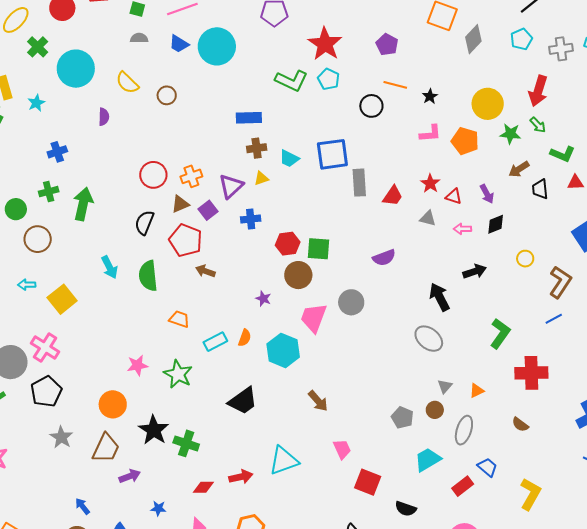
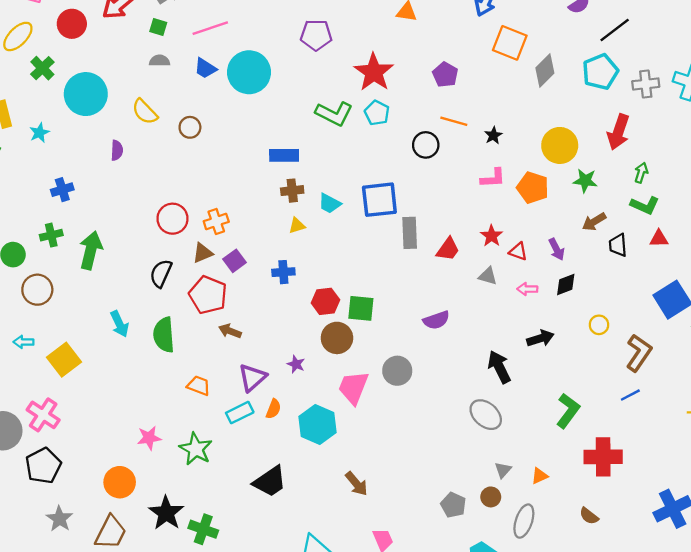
cyan pentagon: (521, 39) -> (600, 72), size x1.4
green arrow: (538, 125) -> (641, 173), moved, turned -120
purple triangle: (231, 186) -> (252, 378), moved

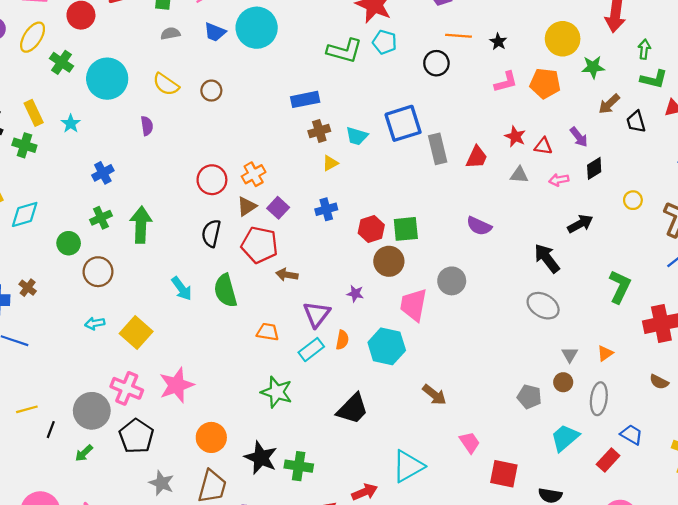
purple semicircle: (436, 320) -> (479, 226), turned 55
pink star: (149, 438) -> (177, 385), moved, size x1.5

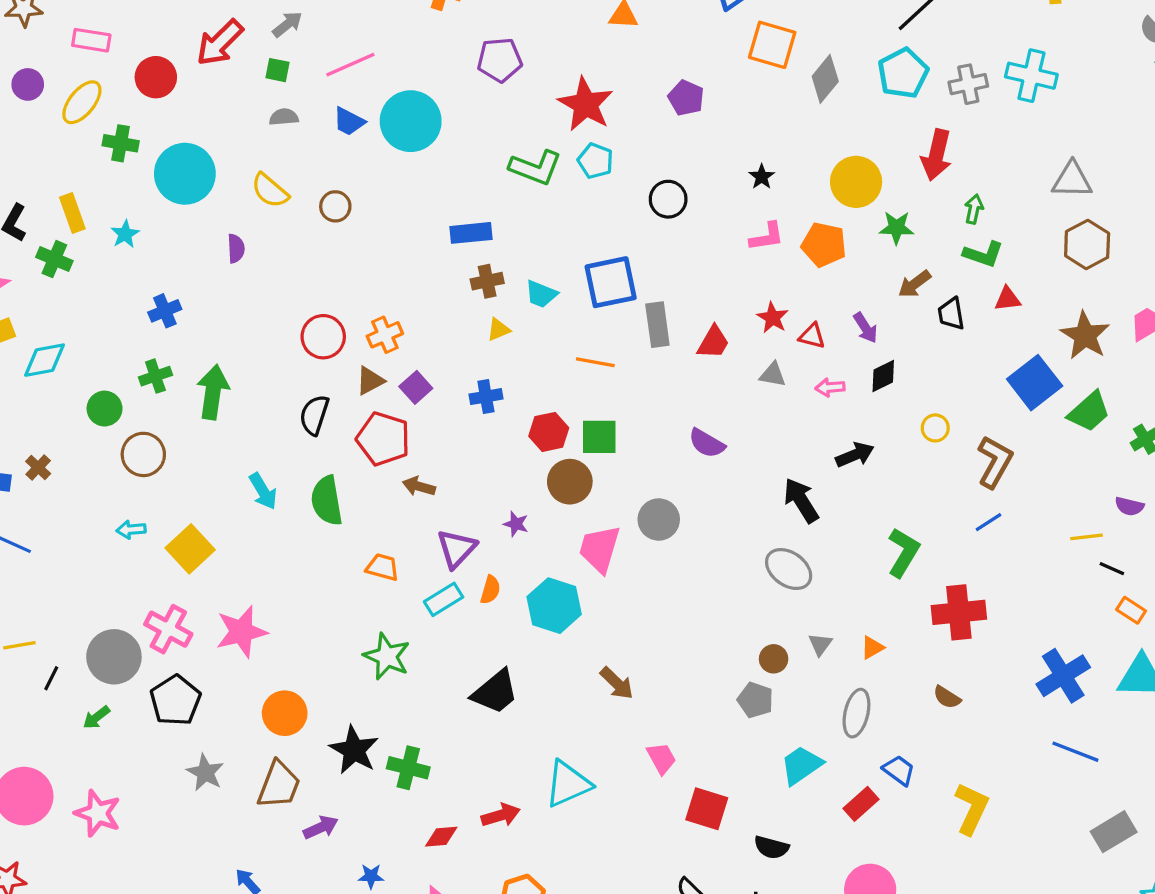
orange line: (458, 36) -> (595, 362), moved
green cross: (62, 62) -> (121, 143), turned -30
brown circle: (563, 382) -> (774, 659), moved

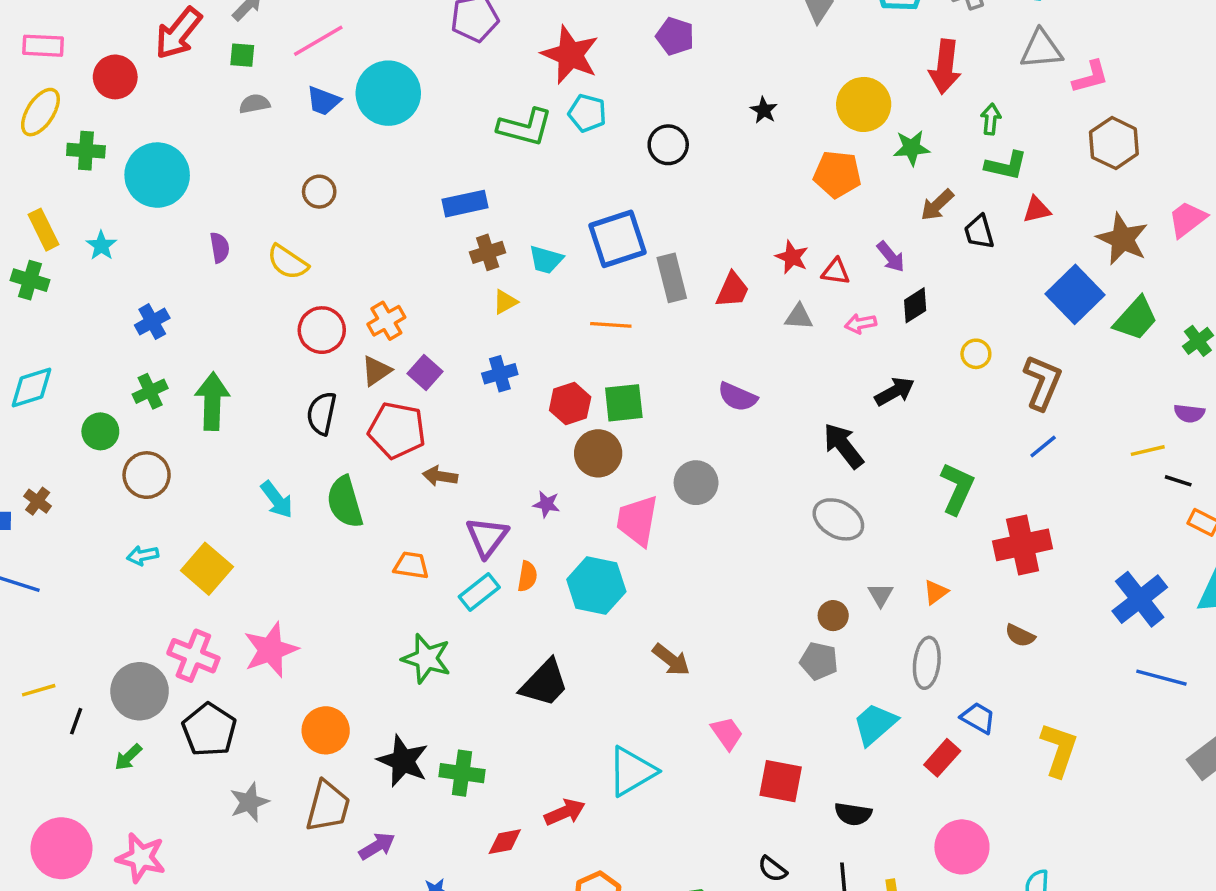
gray triangle: (1072, 180) -> (1041, 49), moved
yellow semicircle: (270, 191) -> (288, 262), moved
pink L-shape: (767, 237) -> (1090, 77), moved
gray star: (205, 773) -> (249, 802), turned 30

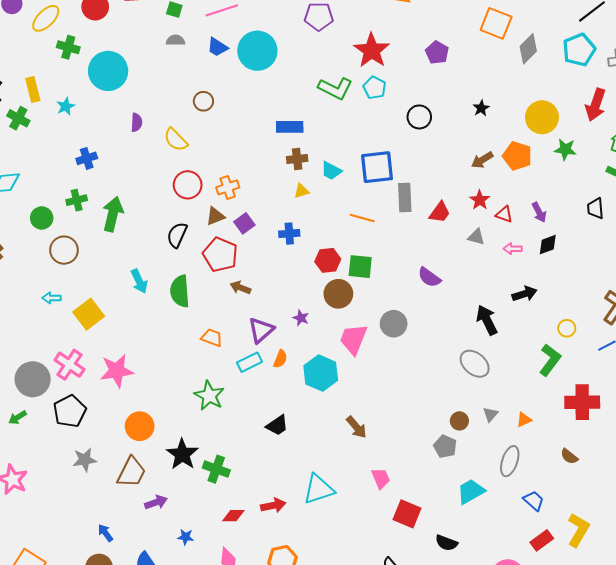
brown arrow: (937, 205) -> (482, 160), moved
yellow circle: (976, 354) -> (567, 328), moved
black trapezoid: (544, 683) -> (277, 425), size x0.7
red rectangle: (942, 758) -> (542, 540), moved

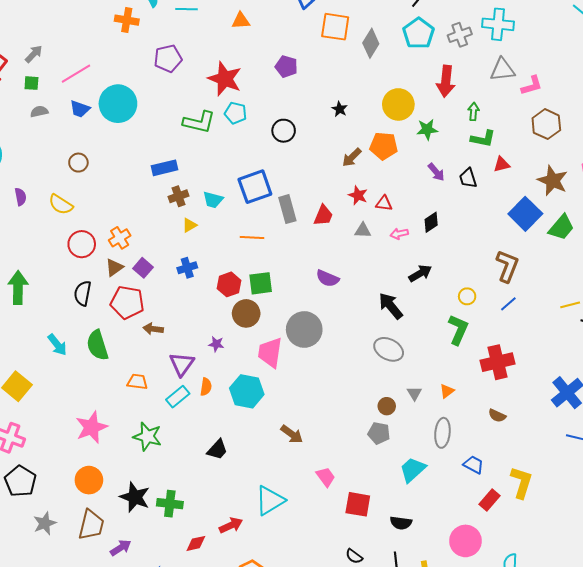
purple arrow: (539, 212) -> (436, 172), moved
gray circle: (394, 324) -> (304, 329), size x1.4
pink star: (117, 371) -> (91, 427), moved

